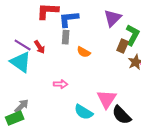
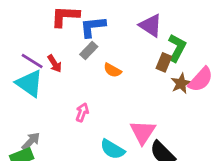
purple triangle: (113, 18) -> (151, 25), turned -42
gray rectangle: (66, 37) -> (89, 50), turned 40
pink arrow: (61, 84) -> (82, 112), turned -72

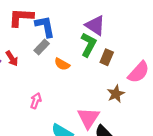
blue L-shape: (93, 27) -> (45, 26), turned 85
green L-shape: (177, 48) -> (88, 45), moved
brown star: (181, 83) -> (116, 94), moved

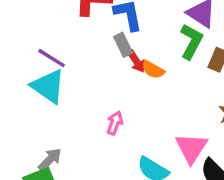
gray rectangle: (42, 47) -> (123, 45), turned -70
red arrow: (12, 58) -> (136, 61), moved

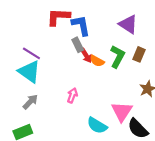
green L-shape: (191, 41) -> (117, 57), moved
gray arrow: (50, 160) -> (30, 102), moved

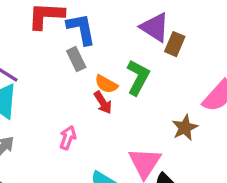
brown rectangle: (139, 54) -> (175, 44), moved
red arrow: (86, 56) -> (103, 103), moved

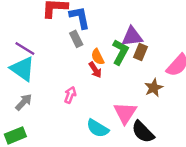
purple triangle: (155, 27) -> (132, 37), moved, turned -40
brown rectangle: (175, 44) -> (141, 52), moved
orange semicircle: (106, 84) -> (98, 57), turned 35

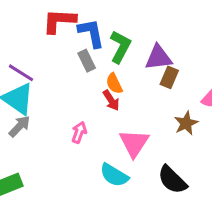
green L-shape: (120, 52) -> (120, 47), moved
gray arrow: (24, 102) -> (19, 126), moved
pink triangle: (125, 113) -> (134, 143), moved

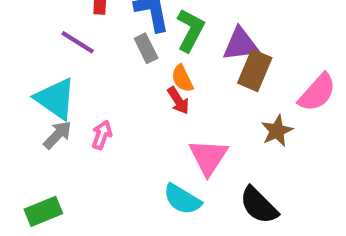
purple line: (21, 73) -> (78, 42), moved
brown rectangle: (169, 77) -> (255, 70), size x1.4
pink arrow: (79, 132) -> (102, 135), moved

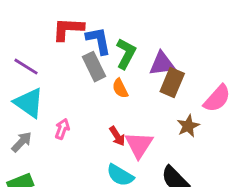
purple line: (78, 42) -> (26, 67), moved
gray rectangle: (146, 48) -> (94, 67), size x1.4
red arrow: (178, 101) -> (117, 136), moved
gray arrow: (57, 135) -> (22, 142), moved

